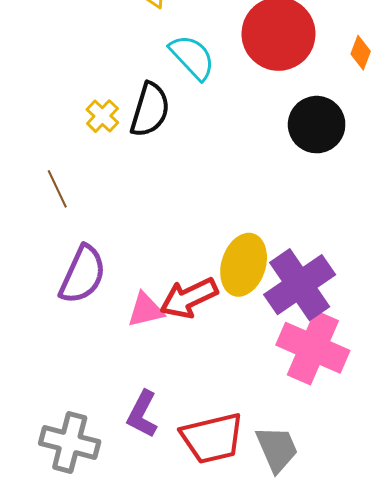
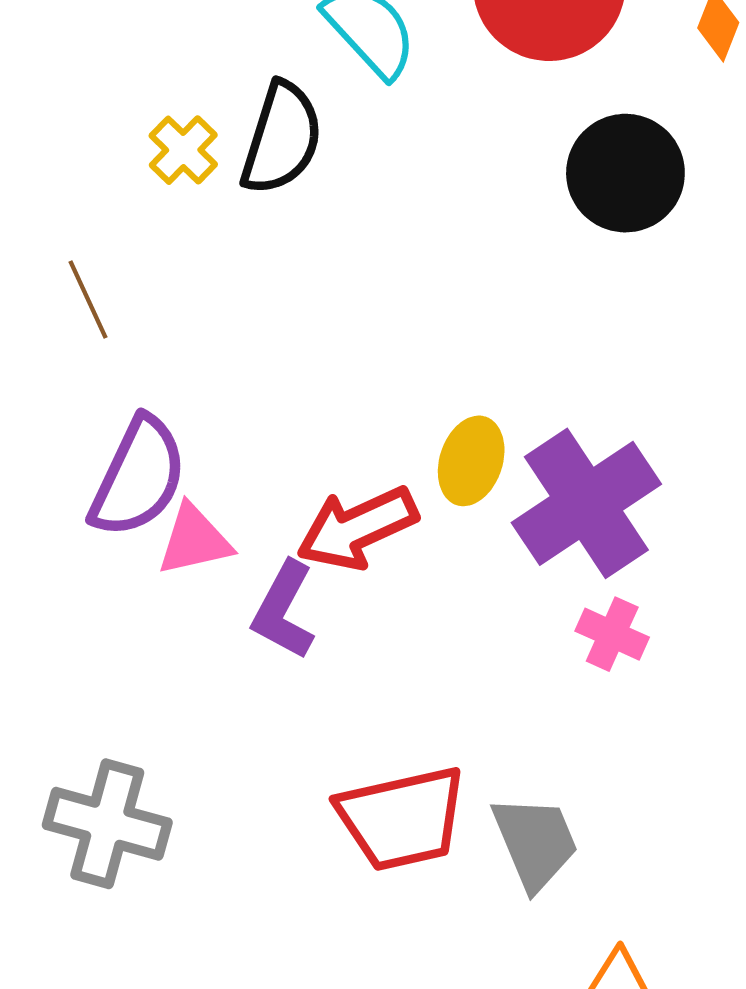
yellow ellipse: (244, 265) -> (471, 461), size x0.7
pink triangle: (146, 310) -> (194, 540), moved
pink cross: (313, 348) -> (612, 634), size x0.5
purple L-shape: (142, 414) -> (284, 610), moved

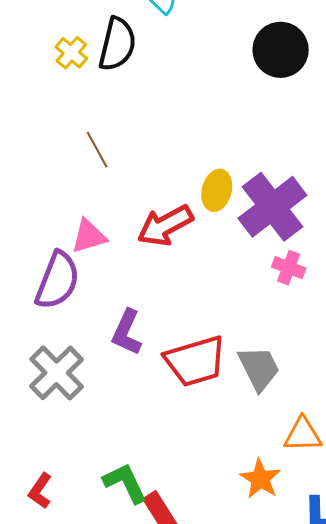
brown line: (88, 300) -> (97, 150), moved
purple semicircle: (138, 477) -> (57, 280), moved
purple L-shape: (284, 610) -> (127, 332), moved
gray cross: (107, 824) -> (57, 373), turned 34

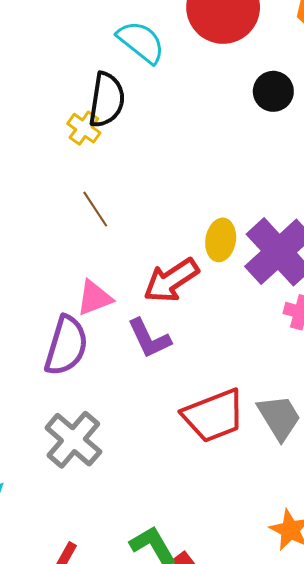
black circle: (281, 50) -> (273, 91), size x0.7
yellow cross: (71, 53) -> (84, 128), moved
purple L-shape: (127, 332) -> (149, 338), moved, turned -45

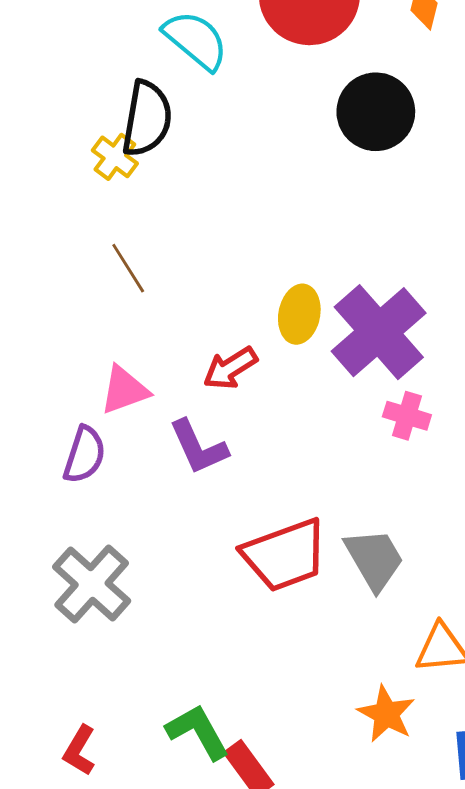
black circle: (273, 91) -> (376, 112), size x1.4
red arrow: (171, 280) -> (230, 368), size x0.7
purple semicircle: (66, 346) -> (84, 455), size x0.7

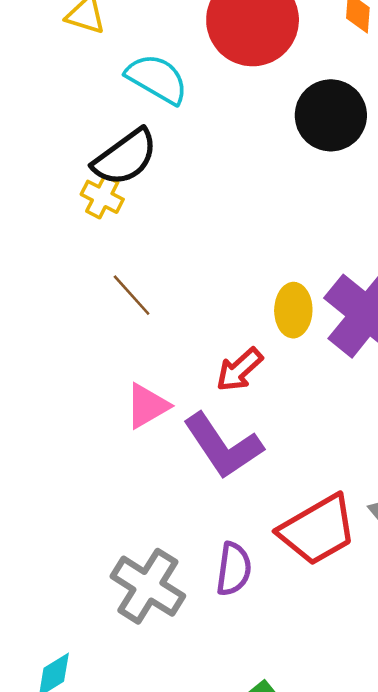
black semicircle: (147, 119) -> (125, 157), turned 54
purple L-shape: (198, 447) -> (223, 446), size x1.4
purple semicircle: (84, 455) -> (234, 569), moved

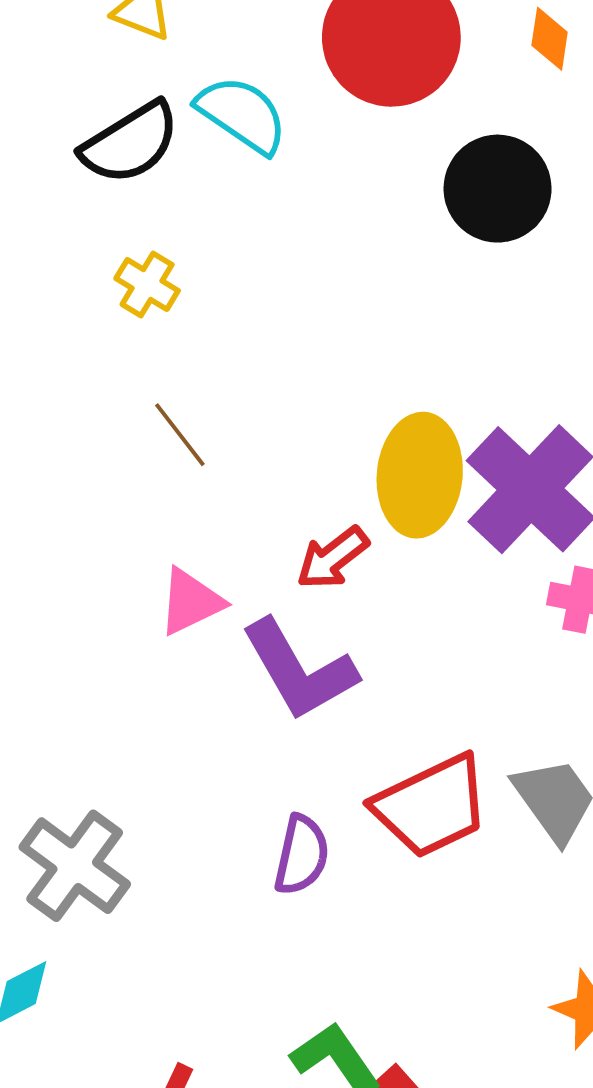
black semicircle: (125, 157) -> (130, 143), moved
yellow ellipse: (293, 310) -> (420, 475), size x1.5
gray cross: (148, 586) -> (75, 866), moved

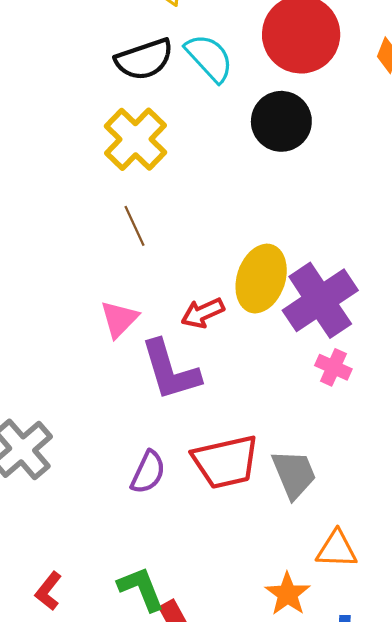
black circle: (498, 189) -> (281, 121), moved
yellow cross: (147, 285) -> (136, 139), size x1.8
pink triangle: (191, 602) -> (119, 319), turned -33

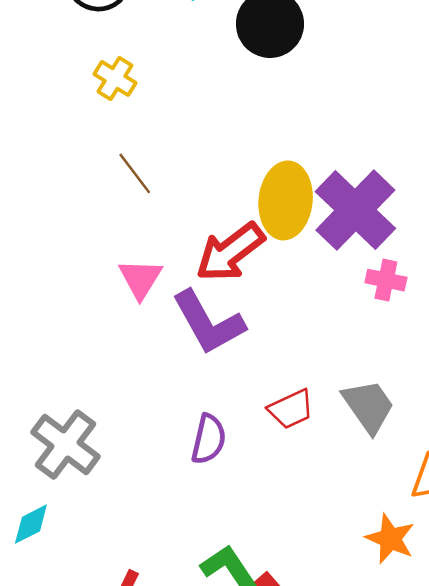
yellow cross: (136, 139) -> (115, 78), size x0.6
red arrow: (203, 313) -> (230, 252), size x1.5
red trapezoid: (226, 462) -> (291, 409), size x0.6

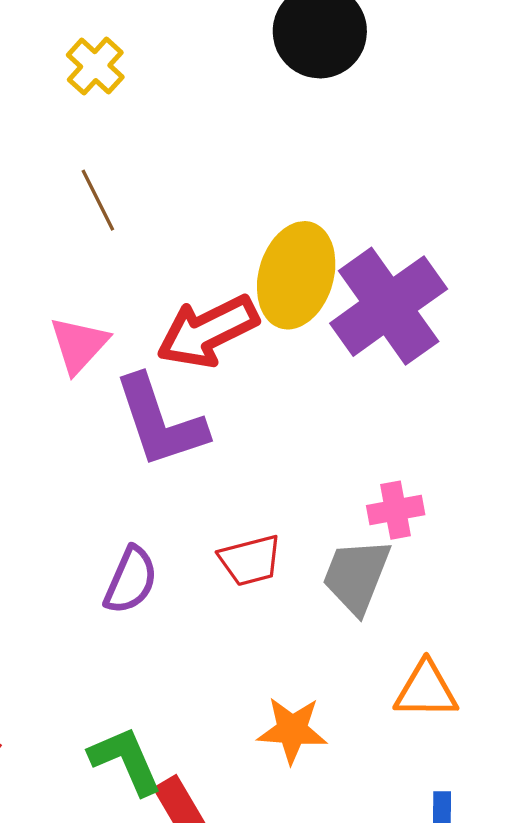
pink cross: (386, 280) -> (396, 510), moved, turned -33
gray trapezoid: (368, 406) -> (356, 576), turned -134
orange star: (390, 539) -> (292, 730), moved, turned -30

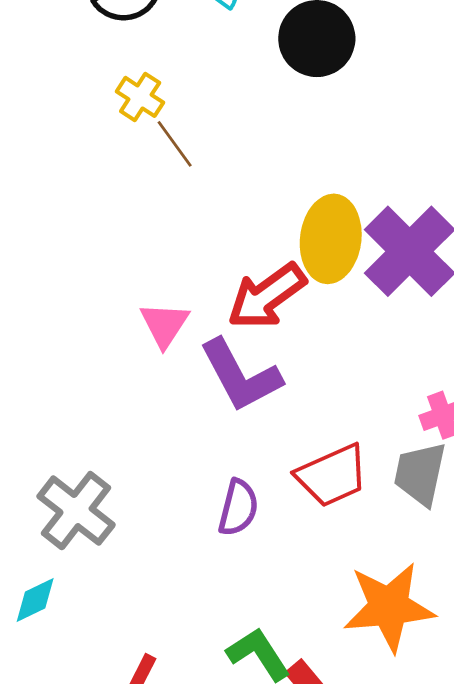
brown line: (98, 200) -> (175, 144), moved
red trapezoid: (250, 560) -> (332, 475), size x1.4
orange star: (292, 730) -> (389, 607), size x1.6

